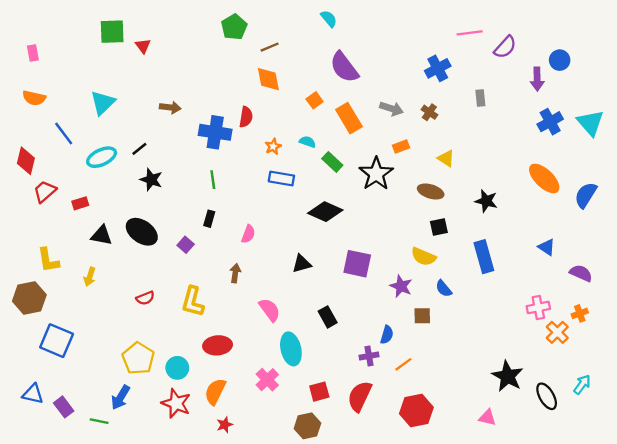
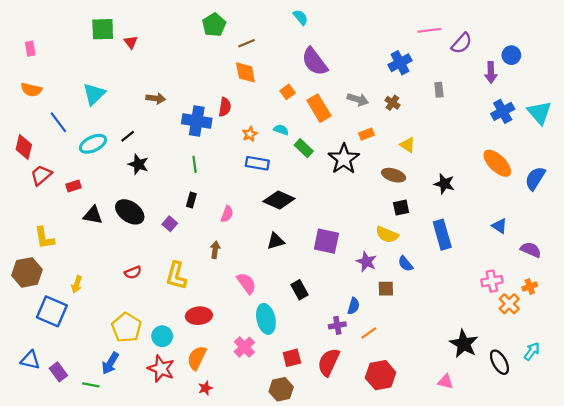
black diamond: (325, 212) -> (279, 200), moved
yellow arrow: (90, 277) -> (77, 284), moved

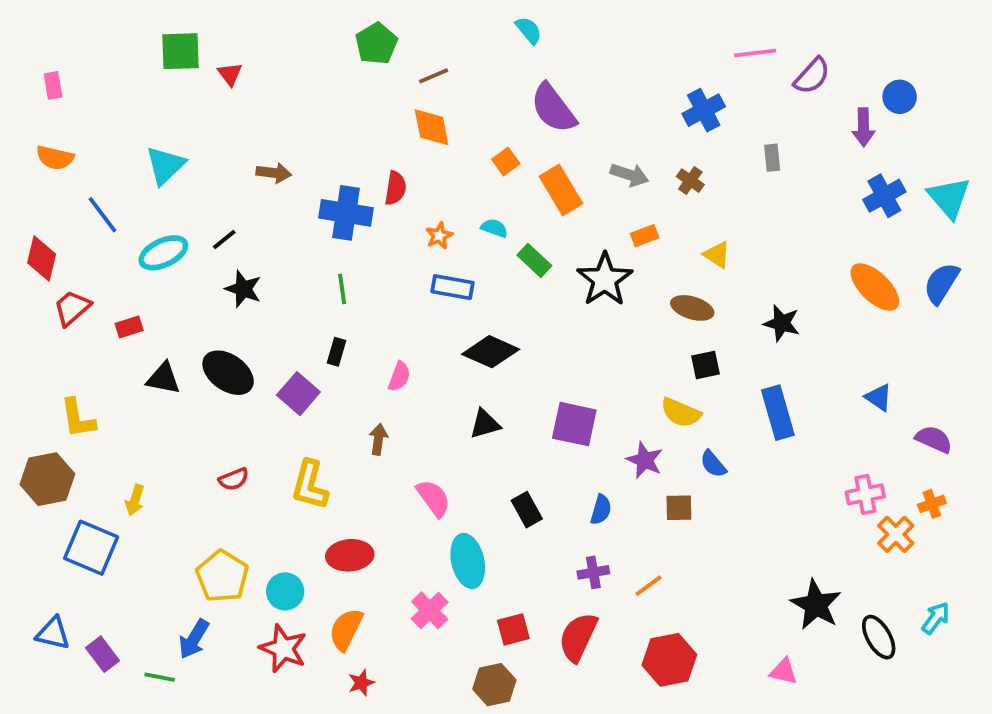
blue semicircle: (535, 178) -> (941, 283), moved
purple square: (170, 224) -> (298, 394), size x1.5
blue semicircle: (354, 306) -> (601, 510), moved

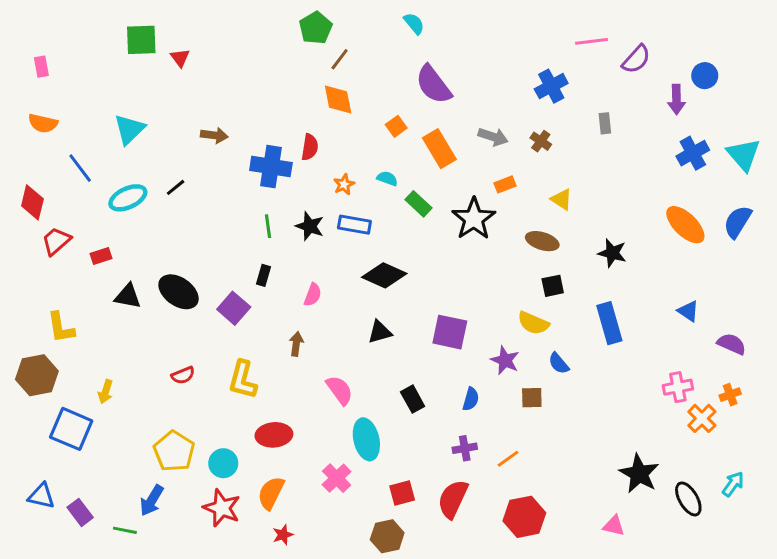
green pentagon: (376, 44) -> (316, 28), moved
brown line: (434, 76) -> (340, 59), turned -30
black star: (243, 289) -> (310, 226), moved

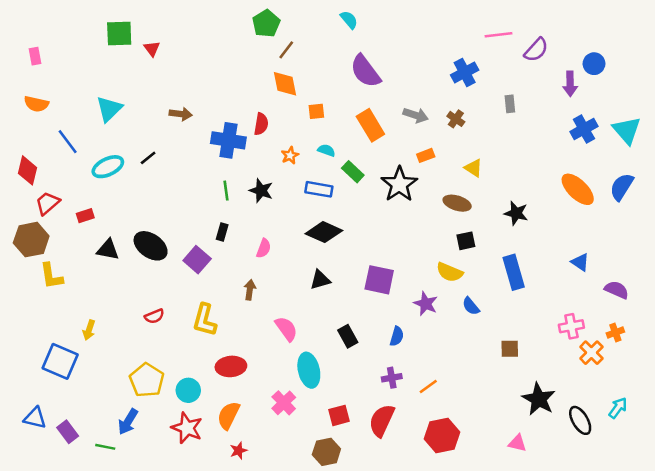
orange square: (396, 126) -> (316, 111), moved, turned 30
blue rectangle: (354, 225) -> (319, 189), moved
brown hexagon: (37, 375) -> (31, 240), moved
brown square: (532, 398) -> (510, 349), moved

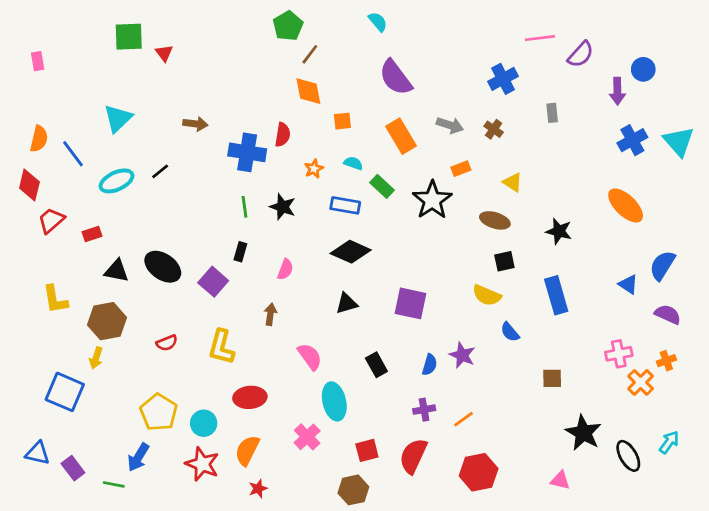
orange semicircle: (36, 104) -> (39, 139), moved, turned -90
blue semicircle: (622, 187) -> (662, 265), moved
brown hexagon: (31, 240) -> (107, 321), moved
purple star: (426, 304) -> (462, 355), moved

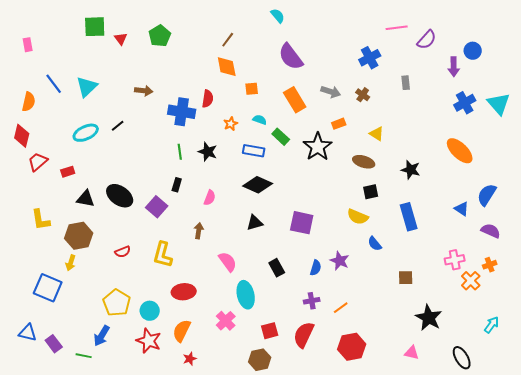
green pentagon: (288, 26) -> (160, 36), moved
blue line: (73, 154) -> (54, 84), moved
black ellipse: (628, 456) -> (462, 358), moved

